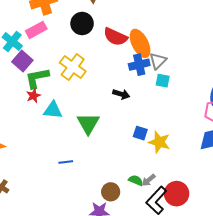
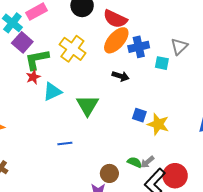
orange ellipse: (140, 43) -> (116, 40), moved, turned 68
gray triangle: (158, 61) -> (179, 46), moved
cyan triangle: (53, 110) -> (52, 92), turned -30

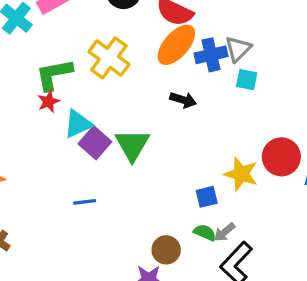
purple square: (22, 42) -> (95, 143), moved
gray triangle: (179, 46) -> (238, 49), moved
blue square: (139, 115) -> (207, 197), moved, turned -32
blue line: (65, 143) -> (85, 202), moved
red circle: (175, 176) -> (281, 157), moved

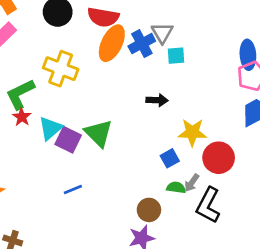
black arrow: (183, 100) -> (157, 100), moved
red circle: (281, 157) -> (219, 158), moved

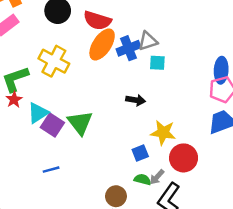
gray triangle: (162, 33) -> (148, 41), turned 35

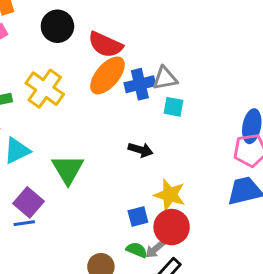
purple square: (52, 125) -> (28, 202), moved
red circle: (184, 158) -> (172, 227), moved

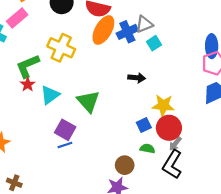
cyan square: (173, 107) -> (154, 43), turned -32
gray arrow: (155, 249) -> (175, 144), moved

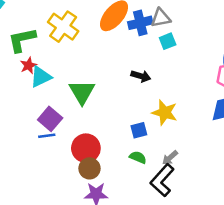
red star: (28, 84) -> (29, 65), moved
red circle: (169, 128) -> (86, 148), moved
brown circle: (125, 165) -> (89, 168), moved

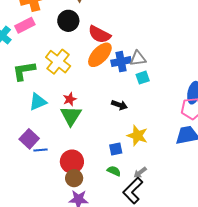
red star: (29, 65) -> (70, 99), moved
purple square: (50, 119) -> (29, 139), moved

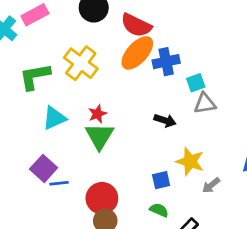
gray triangle: (138, 58) -> (205, 103), moved
gray arrow: (140, 173) -> (211, 185), moved

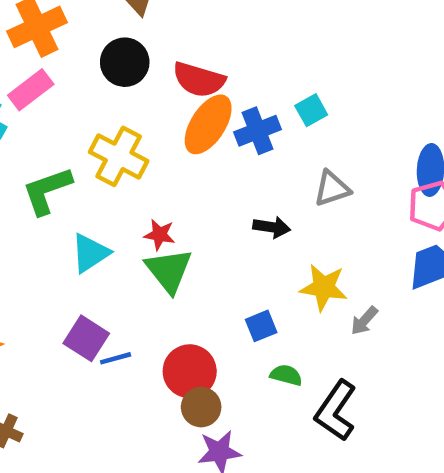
cyan square: (196, 83) -> (311, 110), moved
red star: (97, 114) -> (160, 235), turned -30
blue square: (161, 180) -> (261, 326), moved

